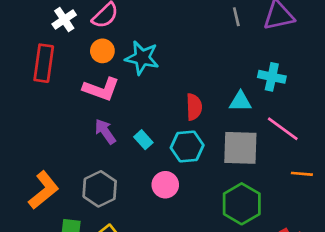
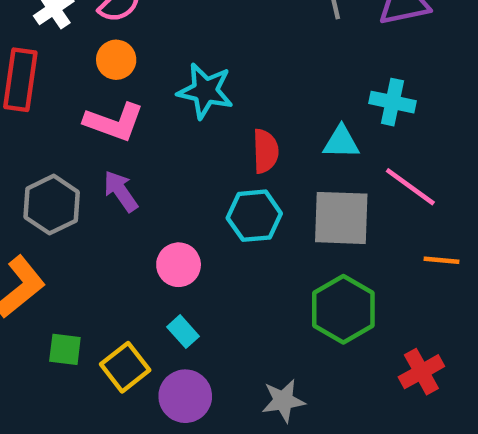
cyan star: (142, 58) -> (205, 91), moved
cyan rectangle: (143, 140) -> (183, 332), moved
pink circle: (165, 185) -> (179, 265), moved
gray hexagon: (100, 189) -> (52, 205), moved

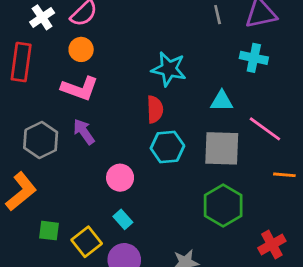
cyan star: (205, 91) -> (169, 69), moved
cyan cross: (392, 102) -> (254, 58), moved
red semicircle: (265, 151) -> (155, 109), moved

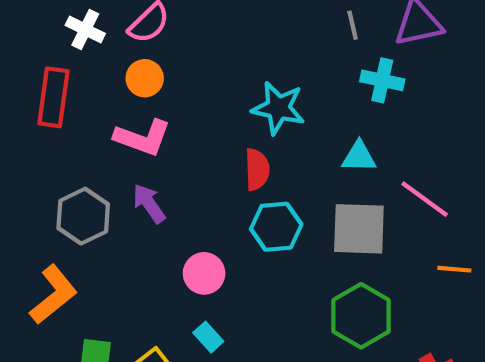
white cross: (42, 17) -> (85, 29), turned -30
cyan cross: (254, 58) -> (382, 80), moved

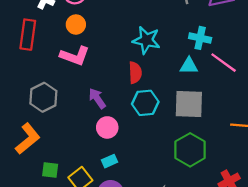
cyan cross: (382, 80) -> (200, 38), moved
pink line: (425, 199) -> (224, 63), moved
purple arrow: (149, 203) -> (97, 98), moved
cyan rectangle: (208, 337) -> (109, 161), turned -72

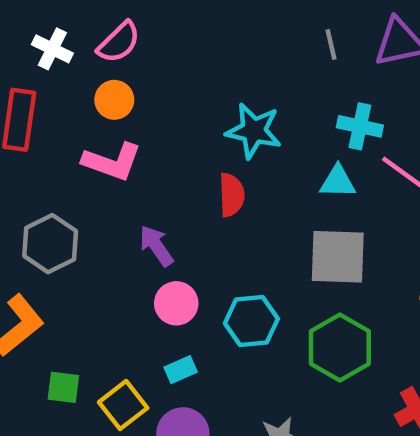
cyan hexagon: (145, 103) -> (251, 321), moved

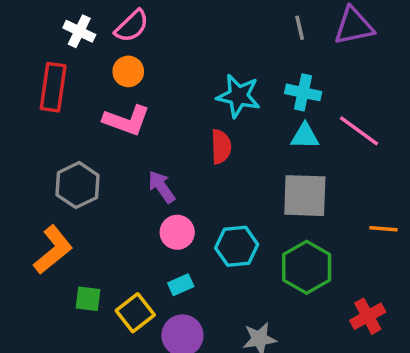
cyan cross: (360, 126) -> (303, 92), moved

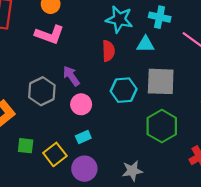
cyan triangle: (305, 136) -> (145, 44), moved
gray hexagon: (78, 185) -> (42, 91), moved
cyan hexagon: (237, 246) -> (124, 90), moved

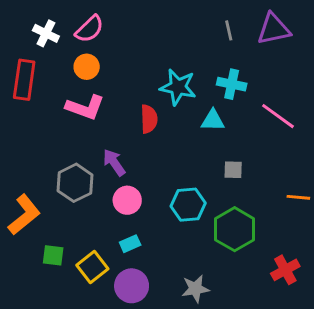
red semicircle: (108, 51) -> (149, 119), moved
gray square: (161, 81) -> (233, 170), size x0.5
cyan hexagon: (124, 90) -> (188, 205), moved

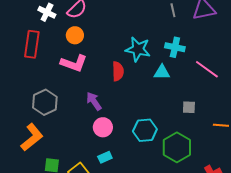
gray square: (233, 170) -> (189, 107), moved
gray hexagon: (75, 183) -> (45, 102), moved

